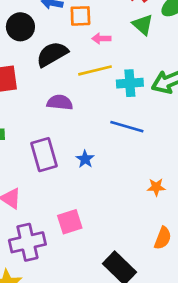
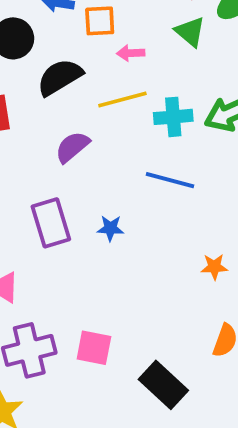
purple semicircle: (60, 102) -> (72, 147), turned -45
blue star: (85, 159) -> (110, 228), turned -30
pink square: (70, 222) -> (94, 348), moved, turned 30

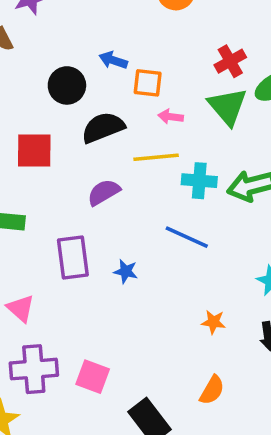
green triangle: (190, 32) -> (228, 106), size x1.4

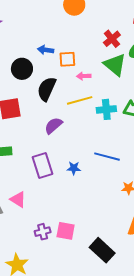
black semicircle: (103, 127) -> (47, 89), turned -35
blue line: (187, 237) -> (107, 157), moved
purple cross: (34, 369) -> (43, 232), moved, size x0.6

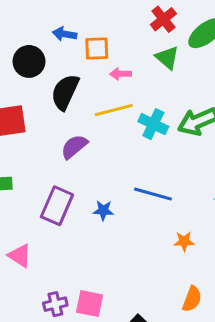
green triangle: (115, 65) -> (167, 58), size x0.7
cyan cross: (106, 109) -> (153, 124), turned 30
purple rectangle: (42, 165) -> (57, 206), turned 40

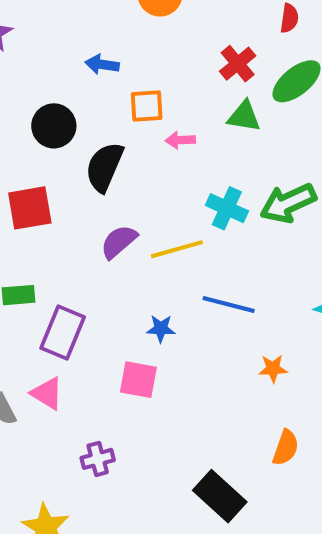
blue arrow: (65, 34) -> (102, 64), moved
green triangle: (167, 58) -> (244, 116), turned -30
yellow line: (114, 110) -> (177, 249), moved
purple rectangle: (57, 206) -> (63, 333), moved
pink square: (90, 304) -> (138, 380), moved

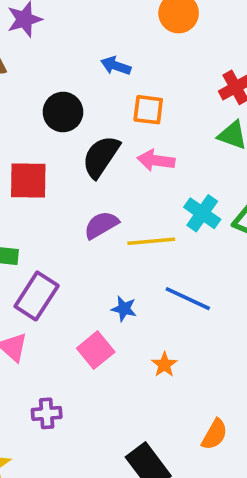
pink arrow: (180, 140) -> (156, 160), moved, size x1.4
orange star: (273, 369) -> (164, 365), moved, turned 30
pink square: (138, 380) -> (96, 350), turned 30

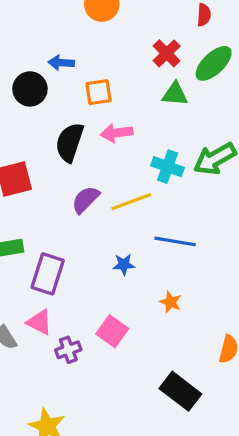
black circle: (63, 112) -> (30, 89), moved
pink square: (96, 350) -> (112, 331), moved
purple cross: (47, 413) -> (68, 350), moved

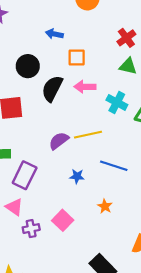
black circle: (30, 89) -> (28, 66), moved
cyan cross: (168, 167) -> (117, 102), moved
purple semicircle: (86, 200) -> (59, 141), moved

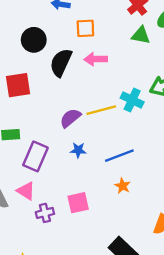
cyan cross: (117, 102) -> (132, 100), moved
blue line: (114, 166) -> (119, 156), moved, turned -36
blue star: (77, 176) -> (78, 150), moved
pink square: (63, 220) -> (78, 203), turned 36

